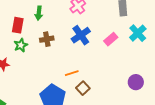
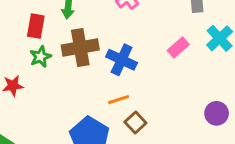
blue cross: (81, 35) -> (122, 60), moved, turned -30
brown cross: (47, 39) -> (80, 47), size x1.6

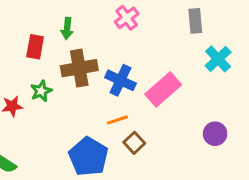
pink rectangle: (178, 47) -> (163, 89), moved, size x1.6
green star: (40, 57) -> (41, 91), moved

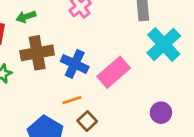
green arrow: (67, 28) -> (26, 17), turned 66
cyan cross: (218, 59) -> (164, 44), size x1.4

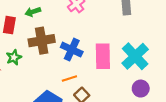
cyan cross: (164, 44) -> (135, 56), moved
pink rectangle: (114, 72) -> (103, 56), turned -50

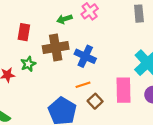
green arrow: (33, 12) -> (64, 19), moved
pink rectangle: (103, 56) -> (124, 90), moved

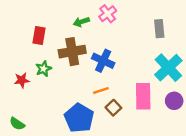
gray rectangle: (139, 14) -> (159, 29), moved

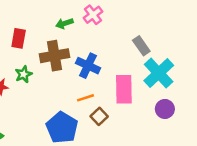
gray rectangle: (159, 29) -> (141, 46), moved, turned -30
pink rectangle: (143, 96) -> (124, 89), moved

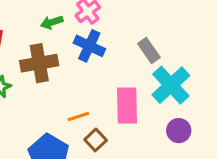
blue cross: (88, 66) -> (89, 46), moved

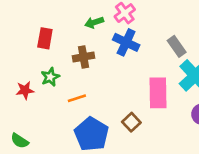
brown cross: (39, 63) -> (83, 57), size x0.7
orange line: (78, 116) -> (77, 98), moved

